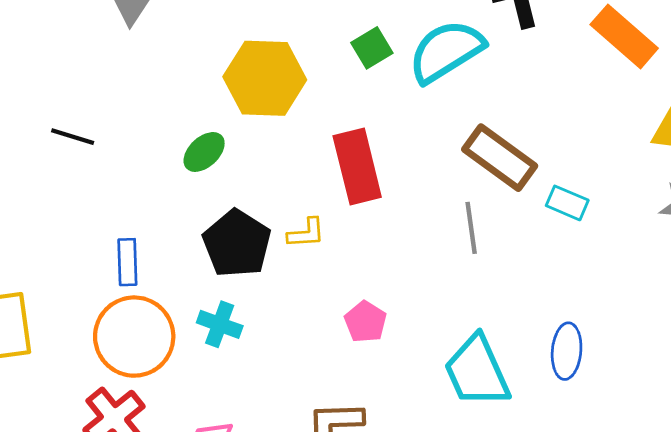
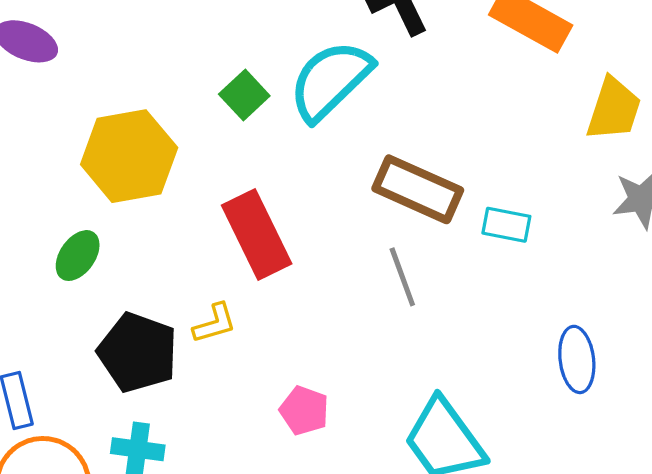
blue ellipse: (567, 351) -> (577, 359), moved

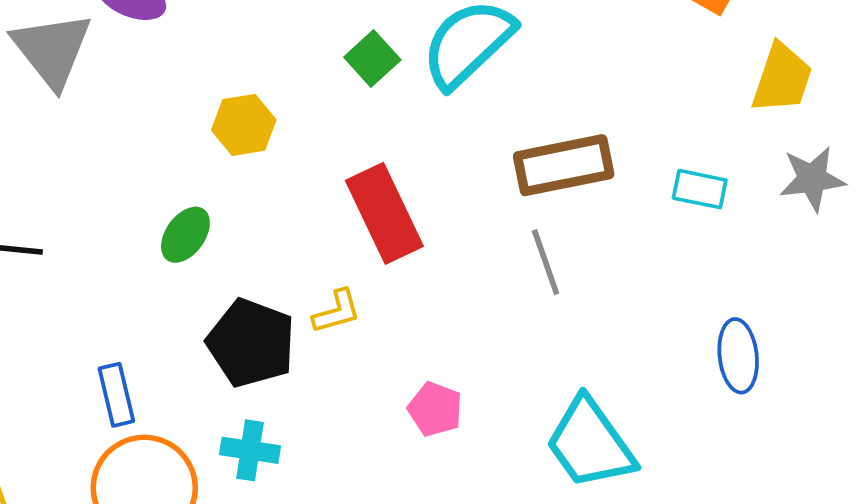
yellow hexagon: (129, 156) -> (244, 125), size x0.6
brown rectangle: (418, 189) -> (564, 165), turned -36
cyan rectangle: (506, 225) -> (700, 189), moved

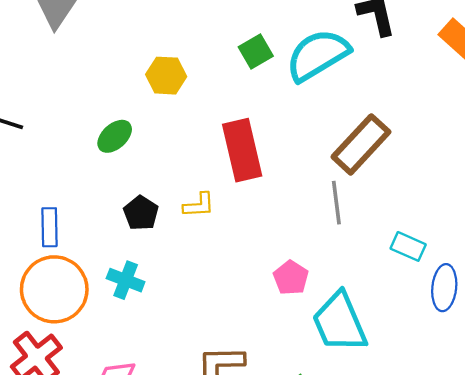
brown rectangle: (564, 165) -> (361, 144), turned -48
cyan rectangle: (700, 189) -> (408, 246), moved
black pentagon: (251, 343) -> (141, 213), size x0.6
pink pentagon: (435, 409) -> (291, 278), moved

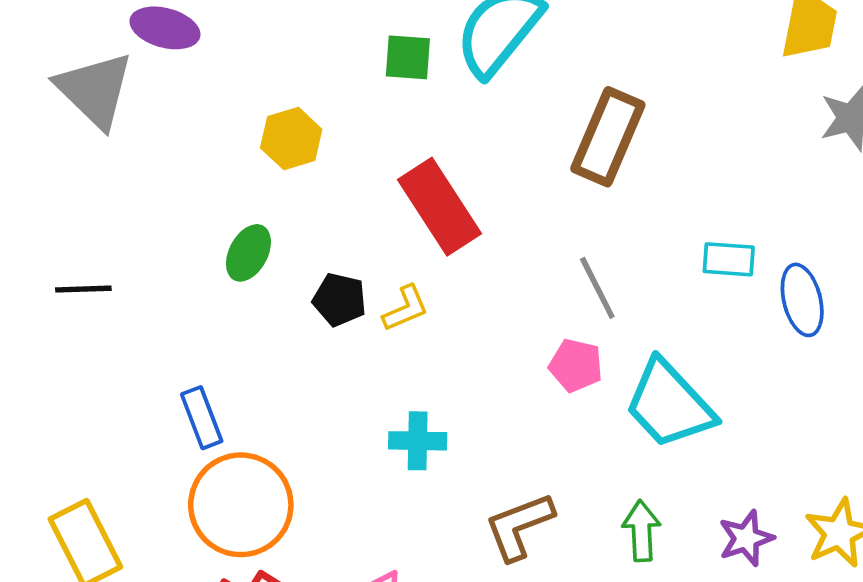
green square: (256, 51) -> (408, 57), turned -36
gray line: (336, 203) -> (597, 288), moved
black pentagon: (141, 213) -> (340, 300), moved
cyan cross: (126, 280) -> (418, 441), moved

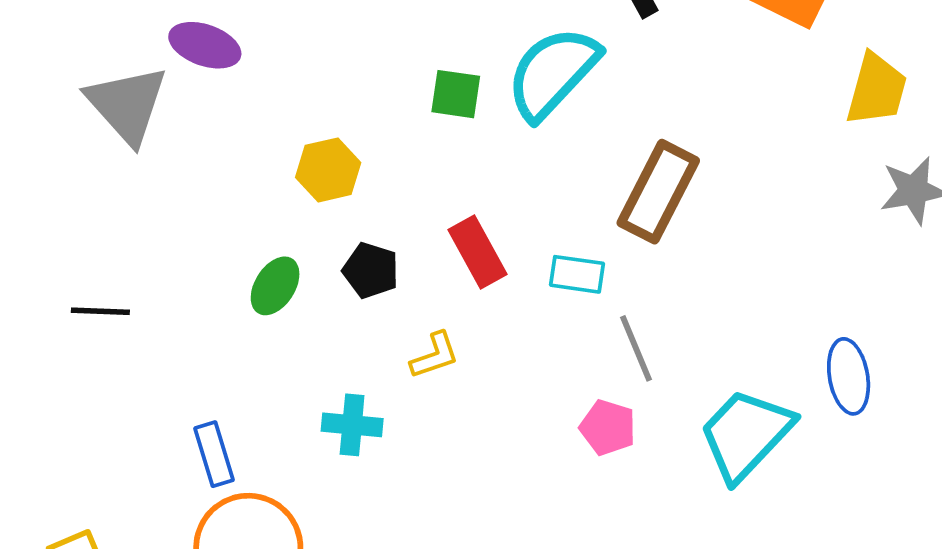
red rectangle: (439, 207) -> (478, 252), size x0.7
cyan rectangle: (729, 259) -> (577, 274), moved
black pentagon: (340, 300) -> (371, 270), moved
cyan trapezoid: (669, 404) -> (746, 434), moved, turned 82
cyan cross: (418, 441) -> (352, 425), moved

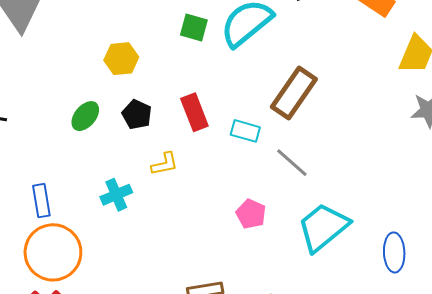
gray line: (636, 348) -> (292, 163), moved, turned -33
blue ellipse: (849, 376) -> (394, 252), moved
cyan cross: (352, 425) -> (116, 195), turned -36

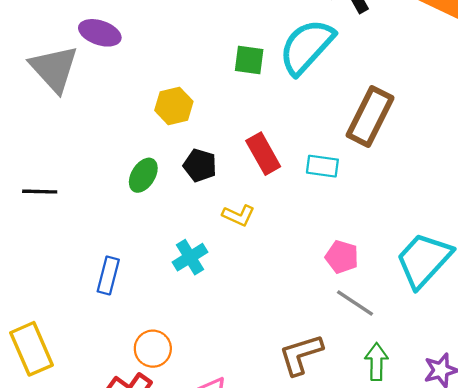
gray line: (292, 163) -> (355, 303), moved
yellow L-shape: (165, 164) -> (239, 215), turned 44
blue rectangle: (41, 201) -> (108, 276), turned 32
orange circle: (53, 252) -> (153, 349), moved, size x0.6

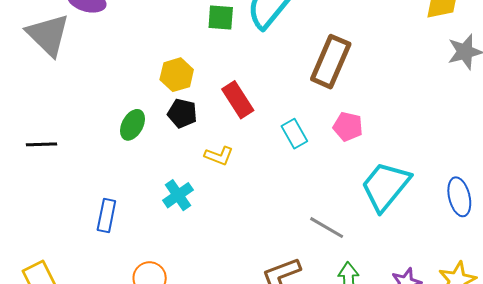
yellow hexagon: (174, 106) -> (177, 75), moved
cyan rectangle: (322, 166) -> (294, 134), moved, turned 56
pink pentagon: (342, 257) -> (348, 127), moved

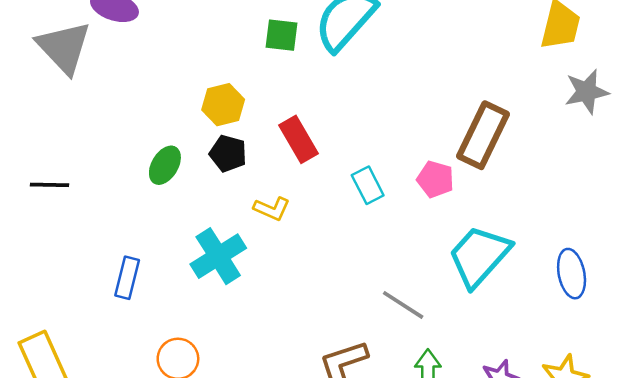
brown rectangle: (331, 62) -> (483, 135), moved
cyan cross: (178, 195) -> (218, 256), size x1.4

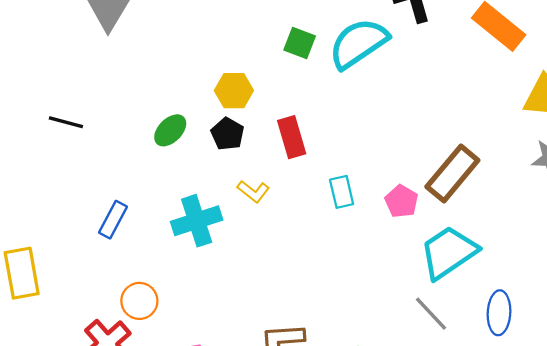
cyan trapezoid: (479, 256) -> (449, 252), moved
gray line: (403, 305) -> (431, 314), moved

